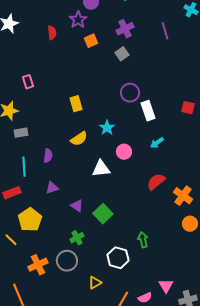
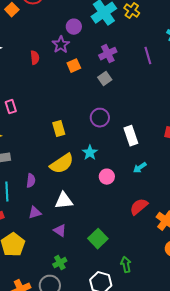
purple circle: (130, 93) -> (100, 118), moved
yellow semicircle: (79, 139) -> (62, 164), size x1.4
white triangle: (101, 169) -> (64, 201), moved
green square: (103, 214) -> (98, 239), moved

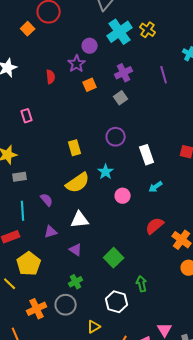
pink rectangle: (11, 107) -> (27, 116), moved
purple semicircle: (31, 181) -> (47, 200), turned -48

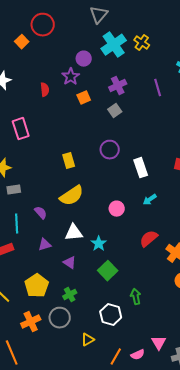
pink rectangle: (27, 116) -> (21, 129), size x1.5
cyan star: (106, 172) -> (99, 244), moved
yellow pentagon: (29, 264) -> (37, 286), moved

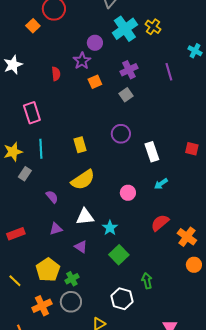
gray rectangle: (14, 190) -> (25, 174), turned -48
cyan line: (17, 224) -> (41, 149), moved
green cross: (70, 295) -> (72, 279), moved

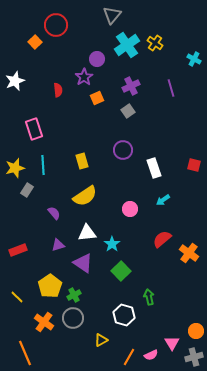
cyan cross: (195, 51) -> (194, 59), moved
purple triangle: (81, 247) -> (83, 263), size x1.5
orange circle: (194, 265) -> (196, 331), moved
orange cross: (42, 306) -> (44, 322), turned -30

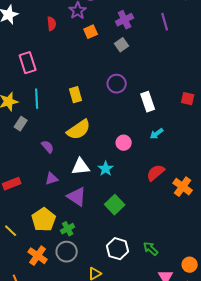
cyan star: (112, 244) -> (106, 169), moved
green arrow: (149, 297) -> (151, 249), moved, turned -35

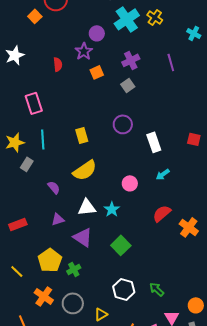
gray circle: (67, 252) -> (73, 303), moved

